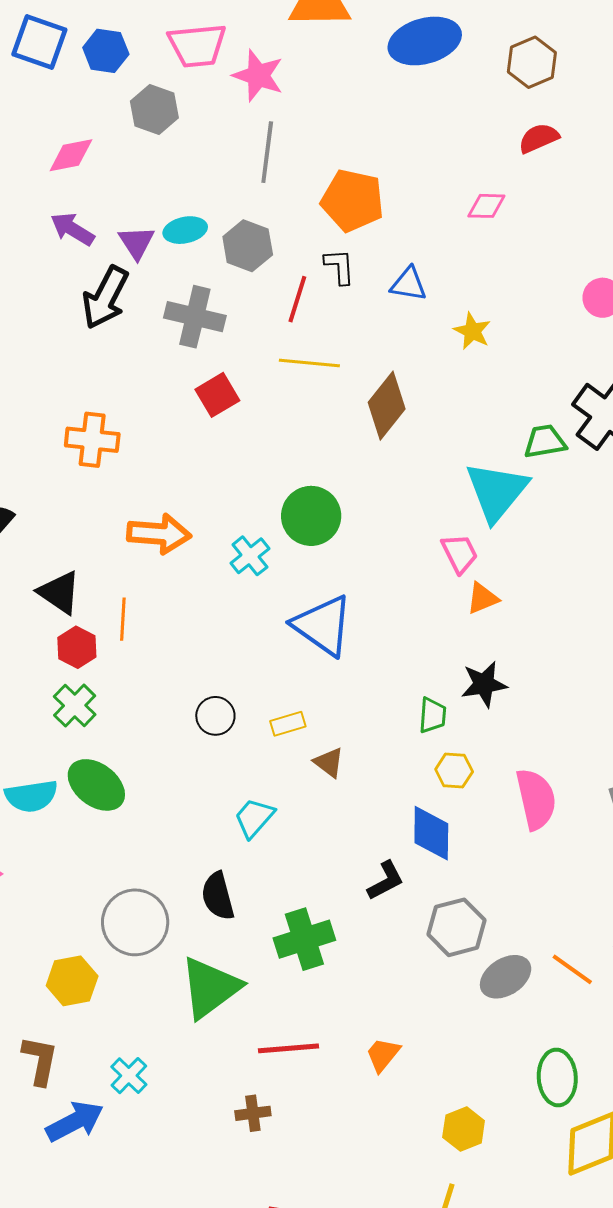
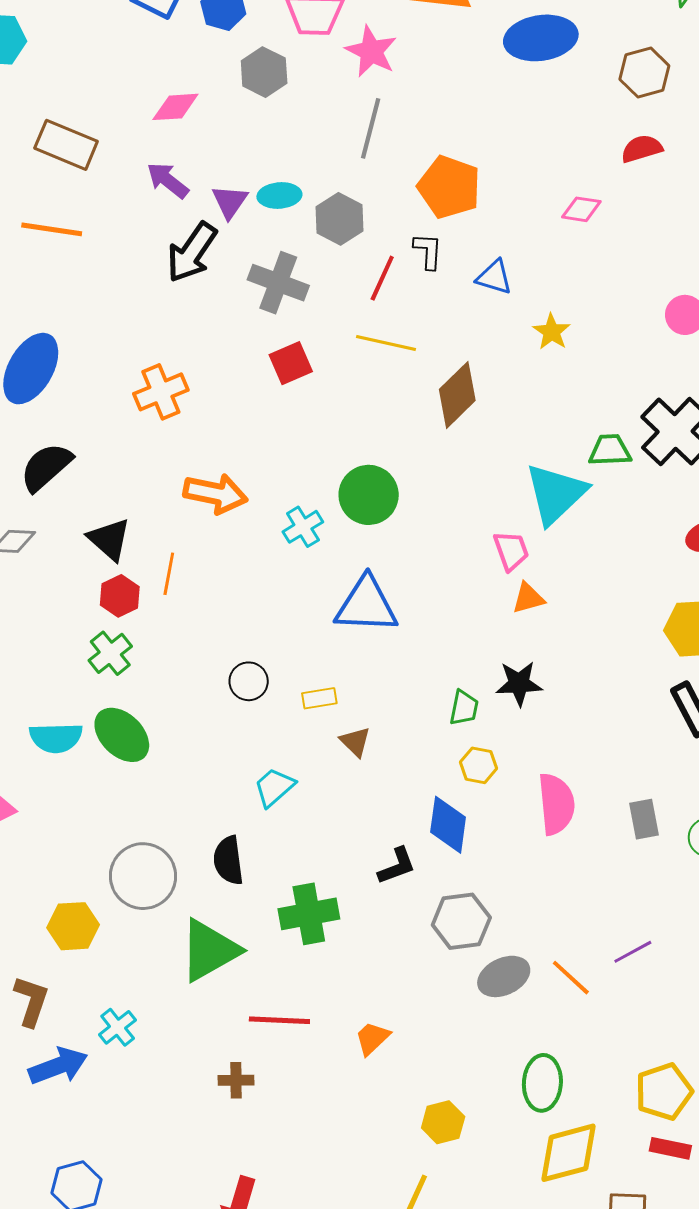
orange cross: (92, 440) -> (161, 392), turned -36
blue triangle: (323, 626) -> (366, 605), turned -40

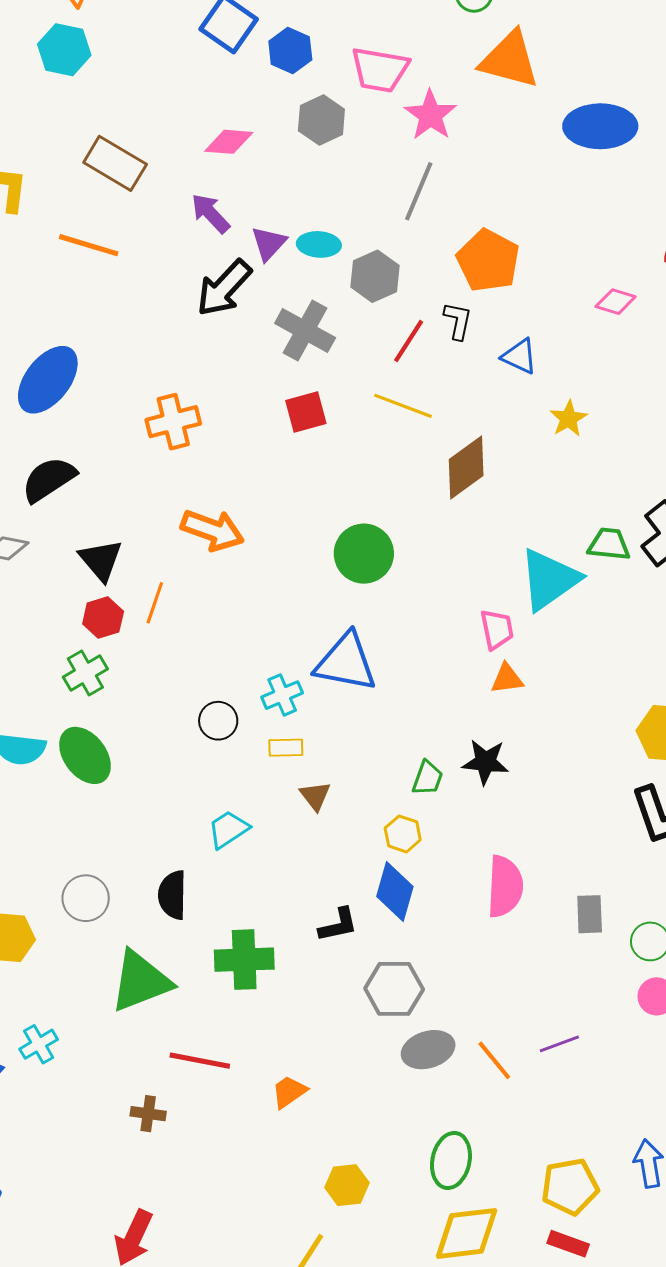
cyan cross: (303, 527) -> (282, 695), moved
yellow hexagon: (478, 765) -> (403, 834), moved
gray circle: (143, 876) -> (86, 898), size x0.7

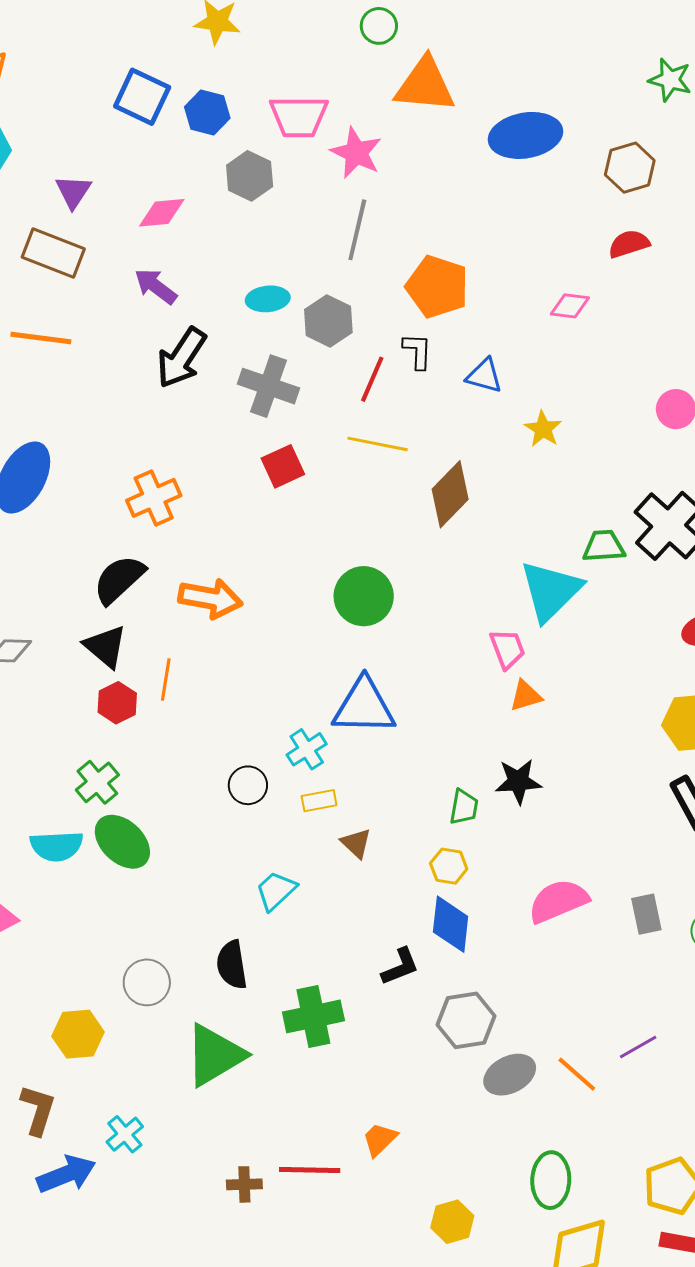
purple triangle: (269, 243) -> (73, 192), moved
black semicircle: (49, 479) -> (119, 579), moved
green cross: (85, 673) -> (97, 782), moved
pink semicircle: (505, 887) -> (558, 901), turned -106
red line: (200, 1061) -> (310, 1170), moved

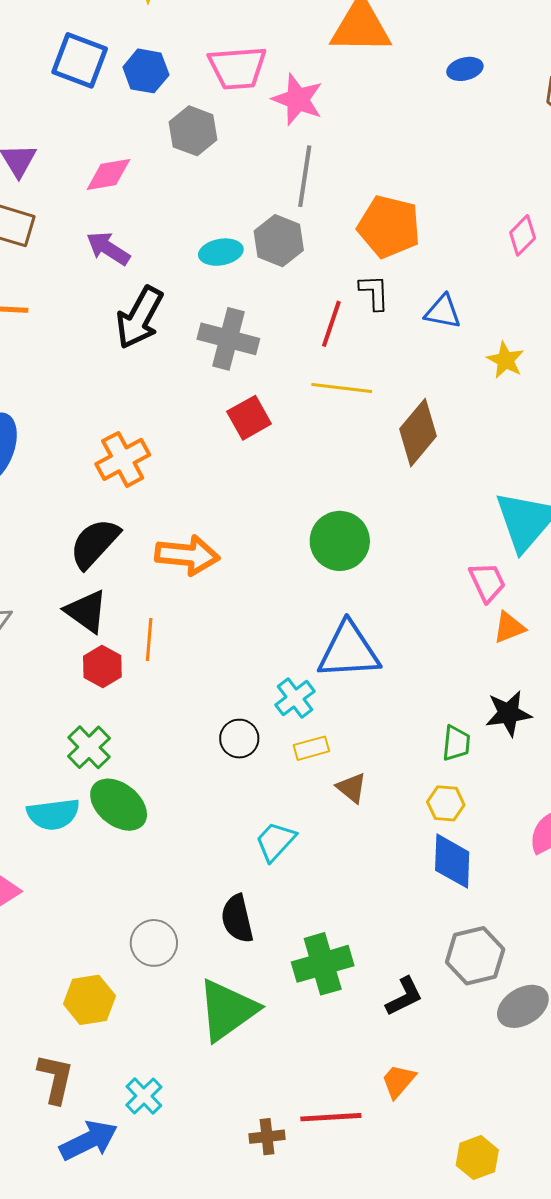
blue ellipse: (525, 135) -> (465, 69), size x0.5
pink diamond: (570, 306) -> (523, 235), turned -48
gray hexagon: (328, 321) -> (279, 241), moved
black L-shape: (400, 967) -> (404, 996), moved

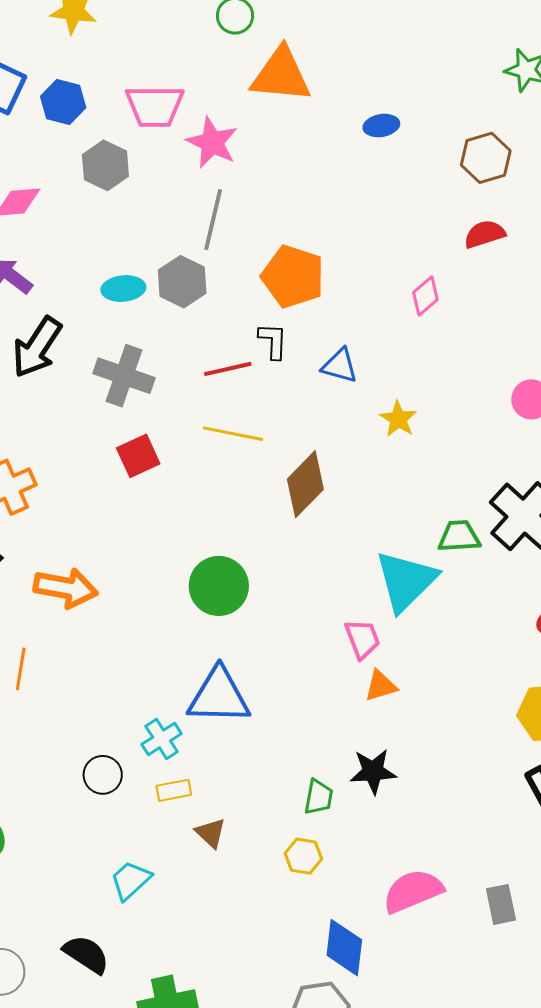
red line: (331, 324) -> (228, 369), turned 54
blue diamond: (452, 861) -> (344, 948), moved
black semicircle: (237, 919) -> (86, 954), turned 132

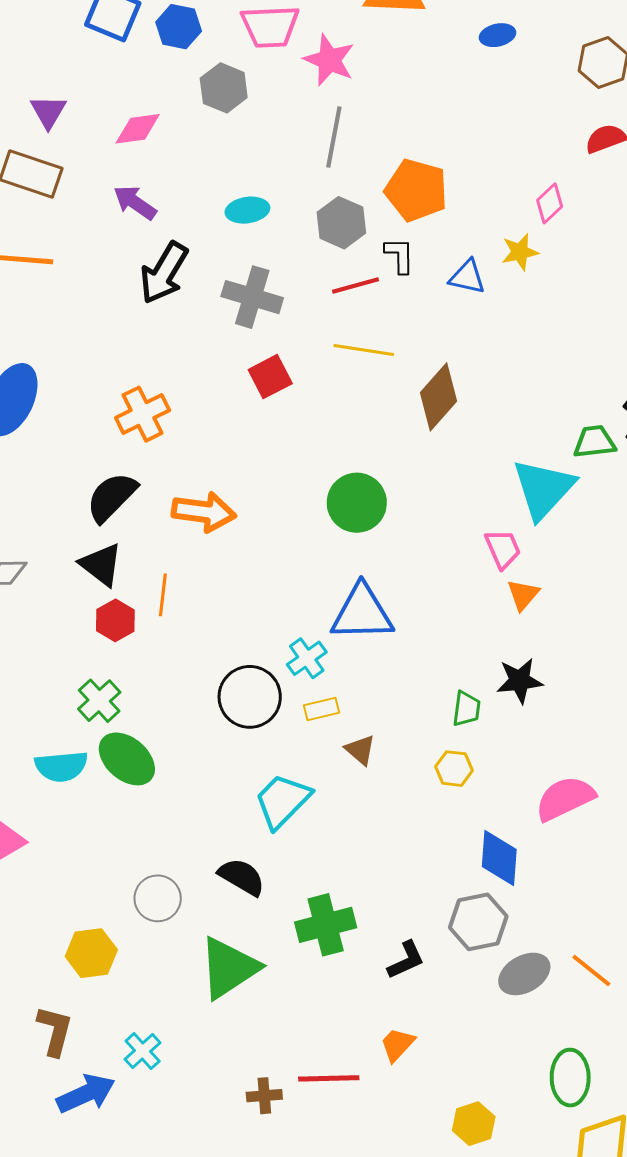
gray hexagon: (182, 282) -> (341, 223), moved
yellow star: (398, 419) -> (520, 252), moved, turned 30
orange triangle: (381, 686) -> (523, 595), turned -30
black circle: (103, 775) -> (250, 697), size x1.6
cyan trapezoid: (131, 880) -> (283, 801), size x1.4

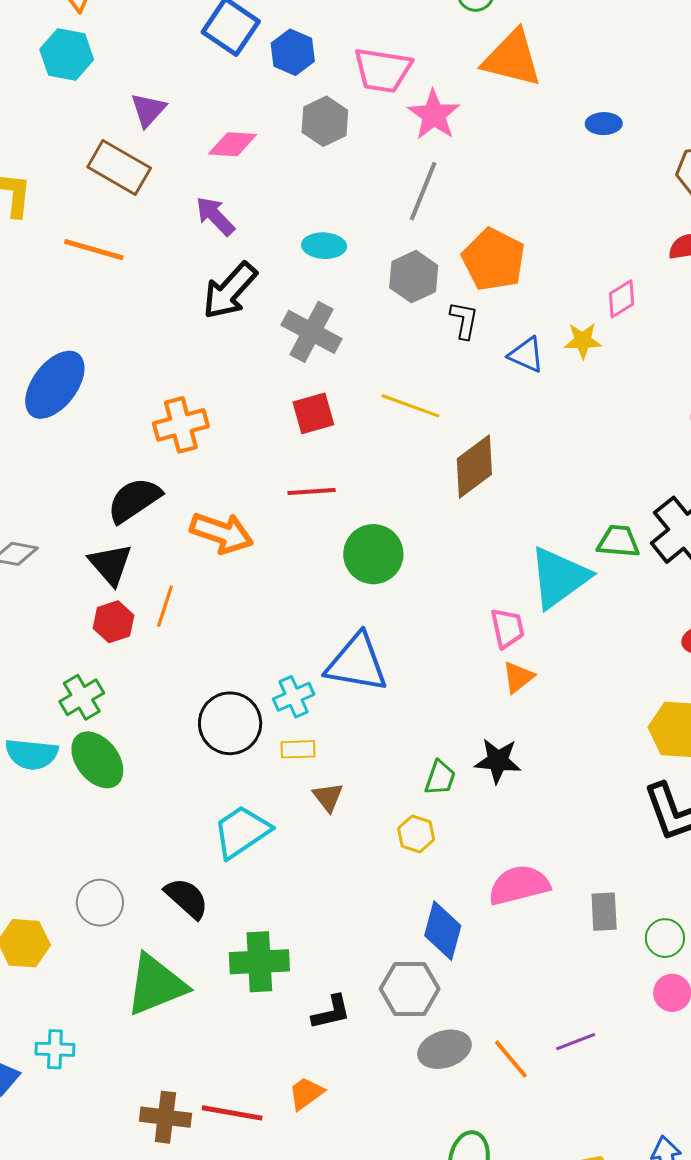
red line: (356, 285) -> (312, 492), moved
cyan cross: (143, 1051) -> (55, 1049), turned 33
brown cross: (264, 1096) -> (165, 1117), size x1.4

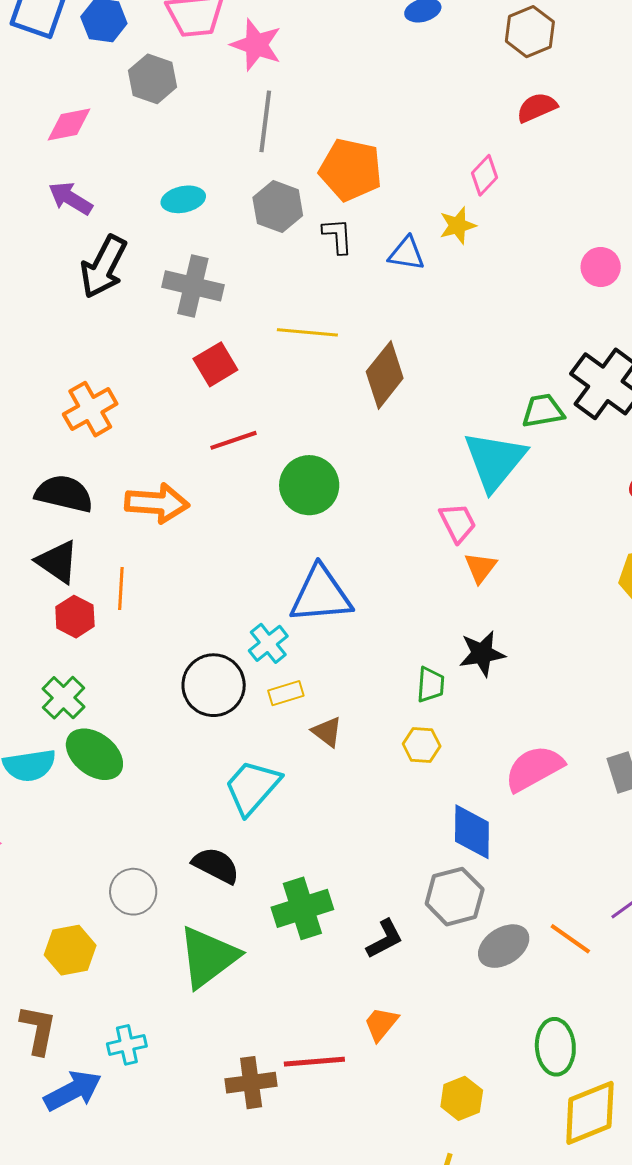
black semicircle: (134, 500) -> (64, 494), turned 62

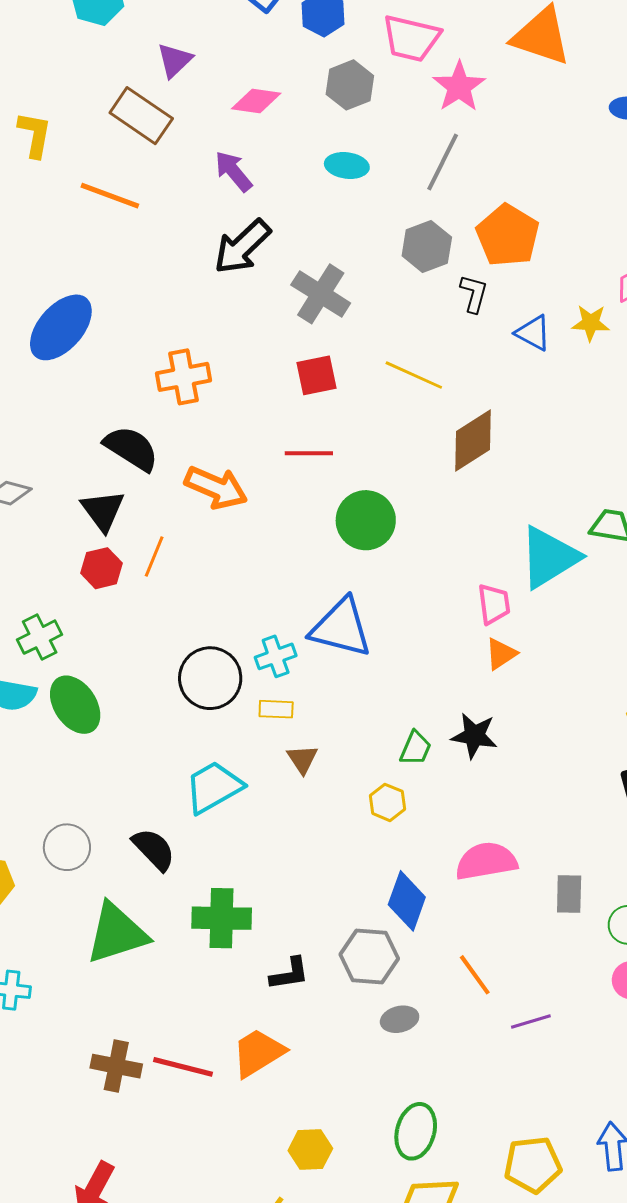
cyan ellipse: (183, 199) -> (347, 165), moved
green cross: (63, 698) -> (40, 637), moved
orange line: (570, 939) -> (475, 975), moved
gray ellipse: (504, 946) -> (400, 1019), size x0.7
orange trapezoid: (381, 1024) -> (258, 1053), size x1.5

